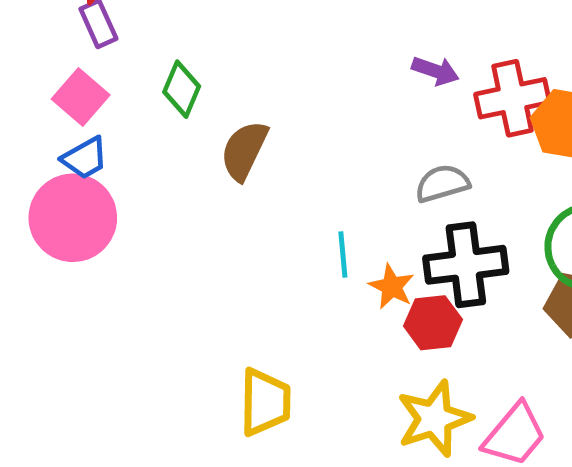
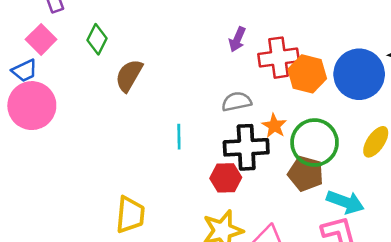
purple arrow: (435, 71) -> (237, 39), turned 90
blue trapezoid: (85, 158) -> (24, 71), moved
orange star: (392, 287) -> (274, 126), moved

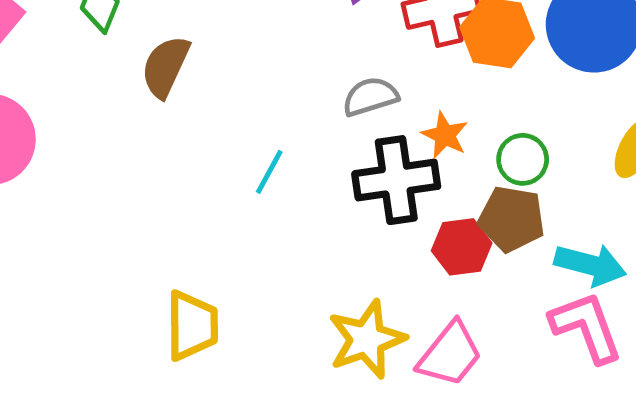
cyan line: (179, 137) -> (269, 172), turned 35
green circle: (315, 143) -> (523, 159), size x0.6
red hexagon: (226, 178) -> (462, 247), moved

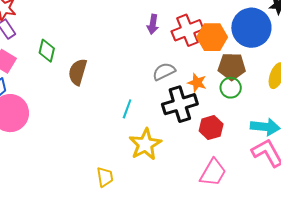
brown pentagon: (512, 219) -> (232, 67), moved
yellow trapezoid: (192, 326) -> (105, 177), size x0.7
yellow star: (367, 339) -> (145, 144), moved

